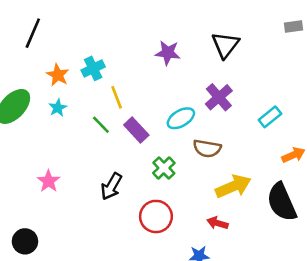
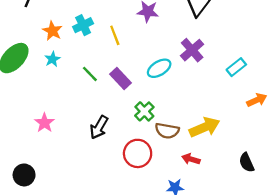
yellow line: (117, 97) -> (115, 35), moved
brown semicircle: (207, 148) -> (167, 131), moved
black semicircle: (282, 202) -> (247, 162), moved, size x0.6

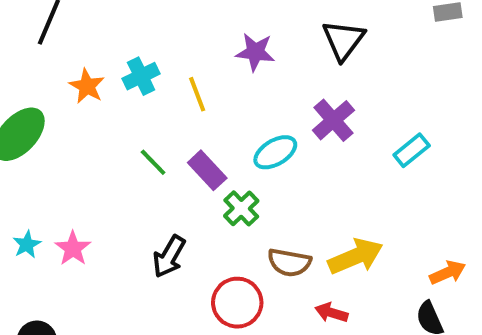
cyan star: (52, 59) -> (27, 244), moved
orange arrow: (257, 100) -> (448, 273), moved
green cross: (144, 111) -> (241, 208), moved

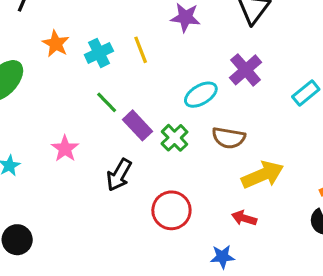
cyan cross: (141, 76) -> (99, 53), moved
purple rectangle: (207, 170) -> (138, 125), moved
pink star: (73, 248) -> (65, 149), moved
brown semicircle: (289, 262) -> (229, 138), moved

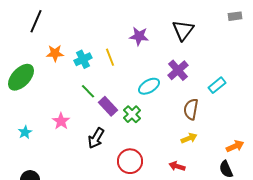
orange star: (56, 44) -> (55, 53), turned -30
brown semicircle: (229, 138) -> (191, 109), moved, turned 90
yellow arrow: (263, 175) -> (189, 138), size x0.6

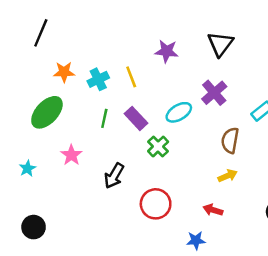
green ellipse: (21, 77) -> (47, 112), moved
green line: (88, 91) -> (104, 118), turned 56
purple rectangle: (108, 106) -> (136, 118), moved

